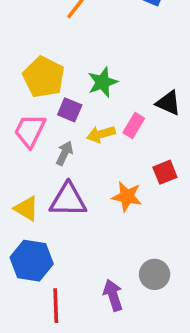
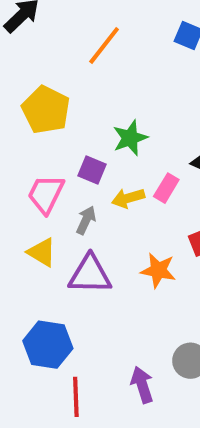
yellow pentagon: (44, 77) -> (46, 110), moved
yellow triangle: (26, 209) -> (42, 252), moved

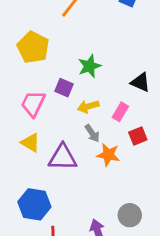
pink rectangle: (166, 188) -> (120, 112), moved
gray arrow: (86, 220) -> (92, 133), moved, turned 120

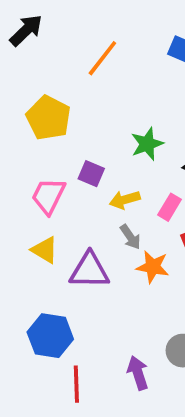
green star: (89, 66) -> (147, 144), moved

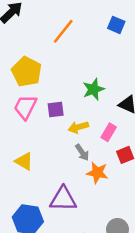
purple square: (91, 174) -> (56, 110), turned -30
pink trapezoid: (48, 196) -> (25, 107), moved
purple triangle: (89, 270) -> (63, 199), moved

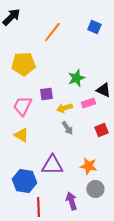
yellow pentagon: (27, 72) -> (23, 64), turned -30
pink trapezoid: (25, 107) -> (22, 106), moved
pink rectangle: (109, 132) -> (88, 103), moved, turned 40
orange star: (97, 173) -> (88, 166), moved

